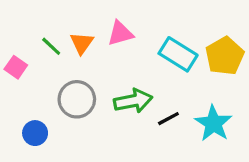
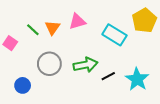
yellow pentagon: (225, 56) -> (144, 20), moved

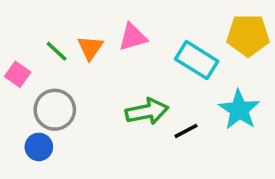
yellow pentagon: (144, 20) -> (248, 35), turned 30
gray circle: (49, 64) -> (55, 110), moved
cyan star: (137, 79) -> (239, 110), moved

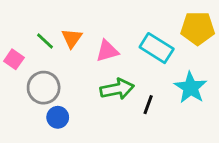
pink triangle: (133, 37) -> (107, 51), moved
black line: (186, 131) -> (148, 105), turned -42
blue circle: (39, 147) -> (58, 117), moved

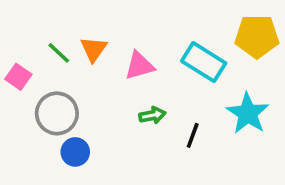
green arrow: (117, 89) -> (152, 115), size x0.6

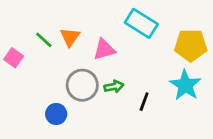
yellow pentagon: (257, 36) -> (191, 45), moved
cyan rectangle: (204, 62) -> (141, 23), moved
gray circle: (57, 113) -> (82, 85), moved

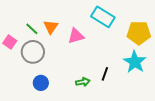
gray circle: (82, 85) -> (33, 52), moved
green arrow: (114, 87) -> (83, 82), moved

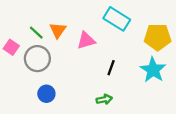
black line: (105, 74) -> (111, 68), moved
green arrow: (83, 82) -> (104, 99), moved

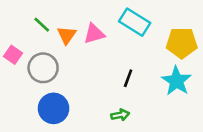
green line: (36, 33) -> (42, 25), moved
pink triangle: (86, 40) -> (94, 34), moved
blue circle: (46, 94) -> (54, 108), size x1.5

